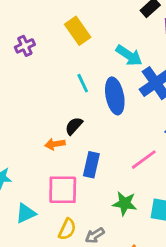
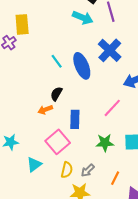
yellow rectangle: (78, 31) -> (22, 24), moved, turned 42
cyan arrow: (129, 55) -> (83, 18), moved
pink square: (63, 190) -> (58, 142), turned -30

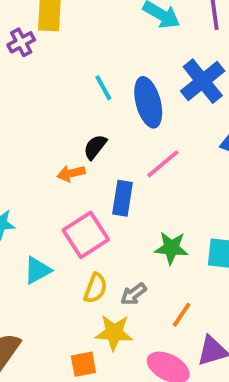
pink line: (112, 108) -> (163, 164), moved

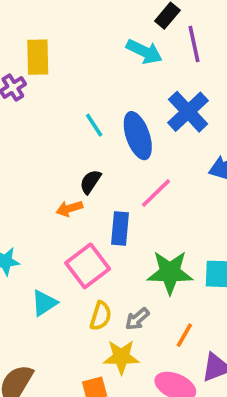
green star: (171, 248) -> (170, 272), size x1.4

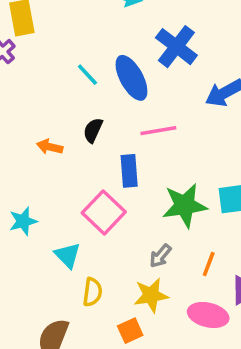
pink line: (156, 193) -> (158, 131), turned 44
orange arrow: (69, 209) -> (50, 147), moved, turned 40
cyan triangle: (44, 303) -> (68, 255), turned -32
yellow semicircle: (101, 316) -> (92, 292), moved

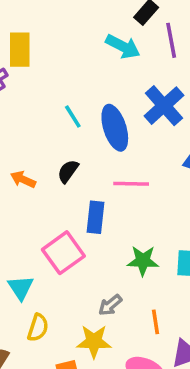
green star: (185, 205) -> (143, 261), size x0.7
orange line: (209, 264) -> (155, 322), turned -40

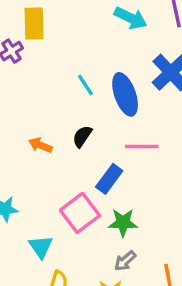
blue rectangle: (96, 217) -> (109, 179), turned 32
green star: (143, 261) -> (123, 223), moved

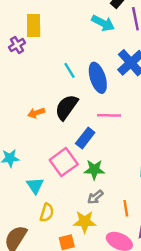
black semicircle: (82, 136) -> (66, 107), size x1.6
orange arrow: (40, 145) -> (36, 113), turned -42

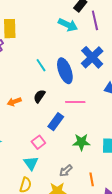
black semicircle: (66, 107) -> (39, 96), size x0.6
pink square: (64, 162) -> (38, 142), size x0.6
green star: (94, 170) -> (81, 142), moved
cyan triangle: (35, 186) -> (31, 163), moved

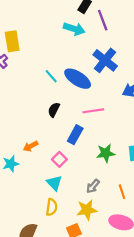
blue ellipse: (65, 71) -> (78, 79), turned -30
orange arrow: (14, 102) -> (31, 146), moved

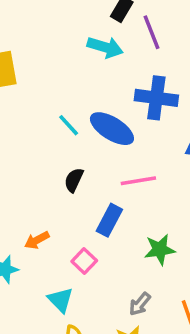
blue cross: (105, 60) -> (156, 98), turned -30
cyan triangle: (54, 183) -> (61, 300), moved

